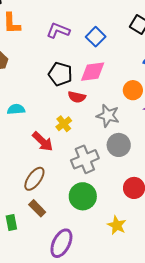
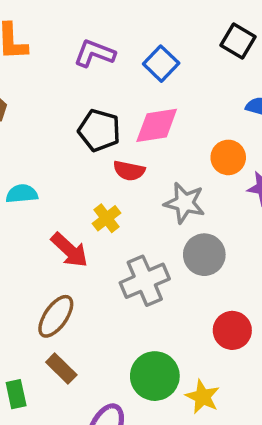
green circle: (83, 196) -> (155, 376), moved

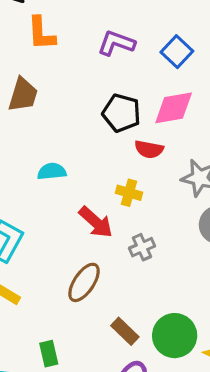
yellow cross: (107, 218) -> (129, 193), turned -35
gray cross: (145, 281) -> (142, 247), moved, size x0.6
brown rectangle: (61, 368) -> (125, 331), moved

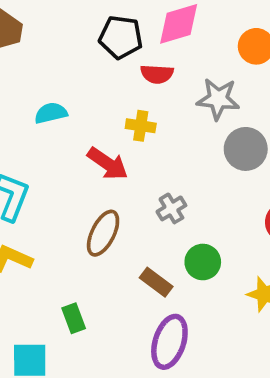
gray cross: (142, 247) -> (171, 208), moved
green circle: (175, 336) -> (203, 262), moved, size x0.7

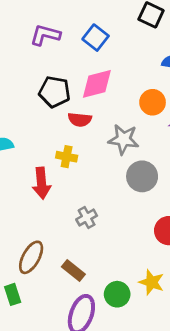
red arrow: (108, 164) -> (42, 183), turned 48
brown ellipse: (103, 233) -> (31, 257), moved
green circle: (203, 262) -> (117, 294), moved

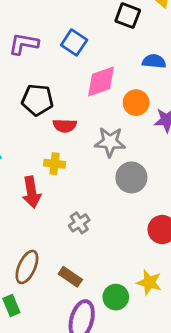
pink diamond: (97, 84) -> (101, 81), moved

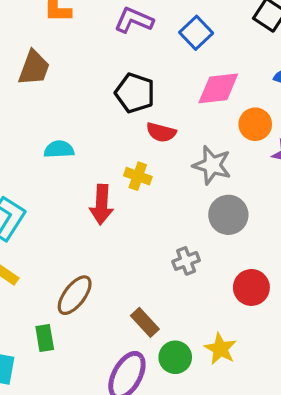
gray cross: (79, 223) -> (186, 261), moved
brown rectangle: (70, 277) -> (145, 322), moved

